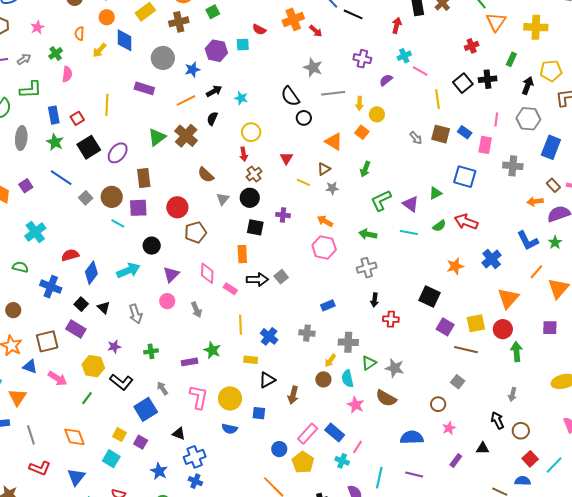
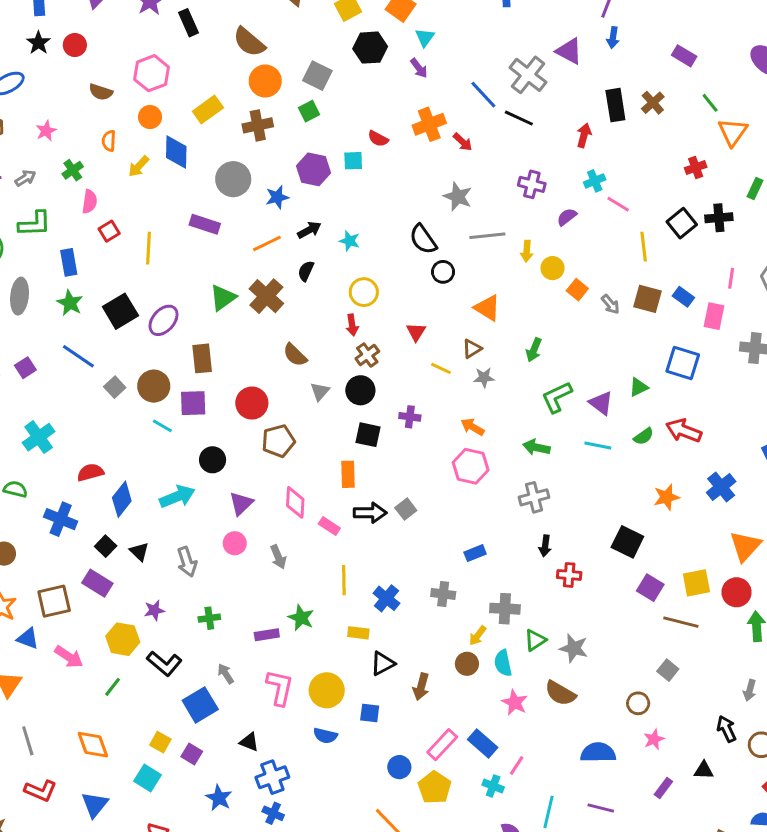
red square: (77, 118) -> (109, 231), moved
orange square: (362, 132) -> (577, 290), moved

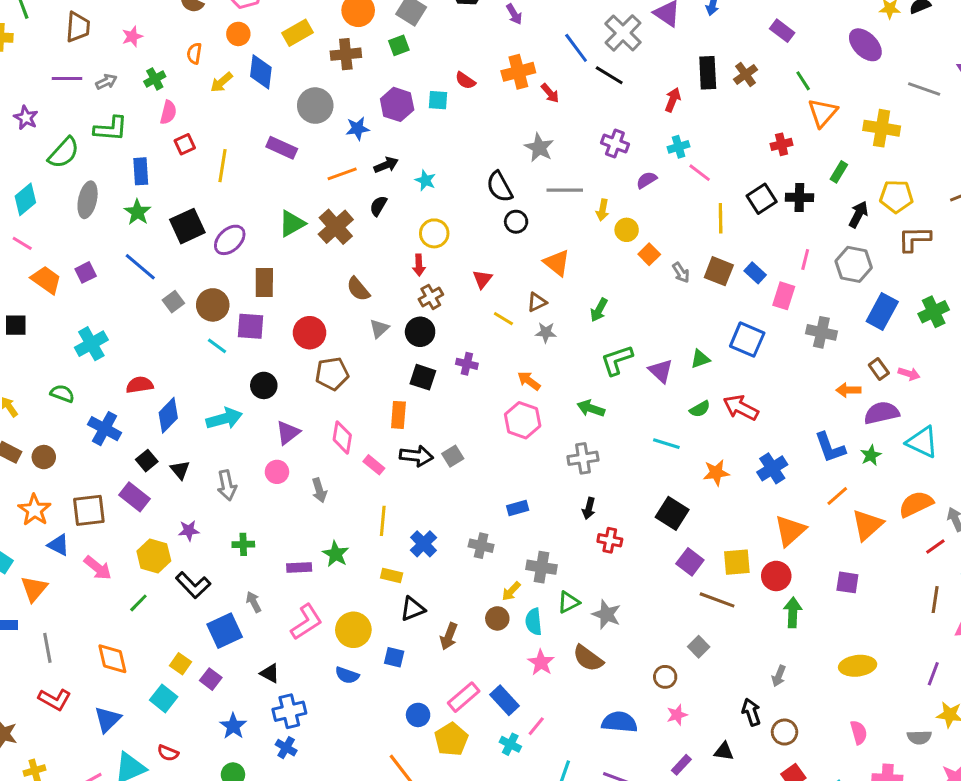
cyan line: (598, 446) -> (666, 444), moved
pink L-shape: (280, 688) -> (306, 622), turned 39

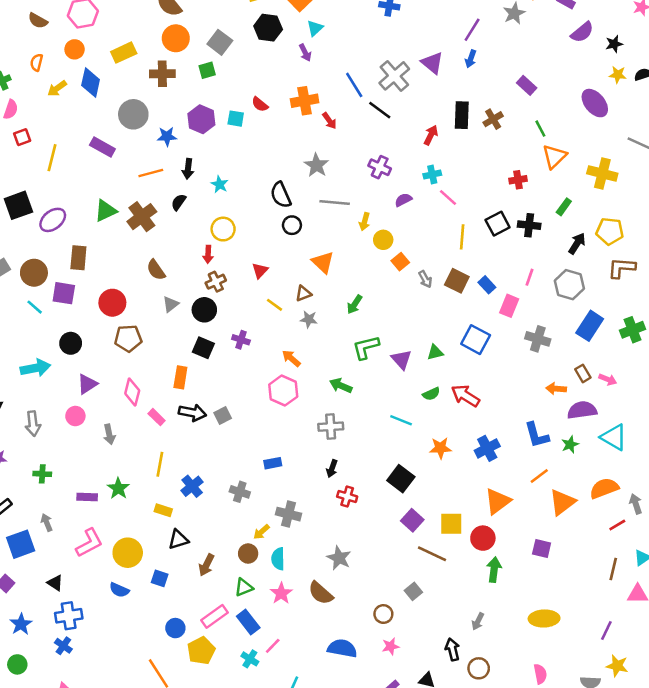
black arrow: (386, 165) -> (188, 169), turned 114
green triangle: (569, 602) -> (244, 587), moved

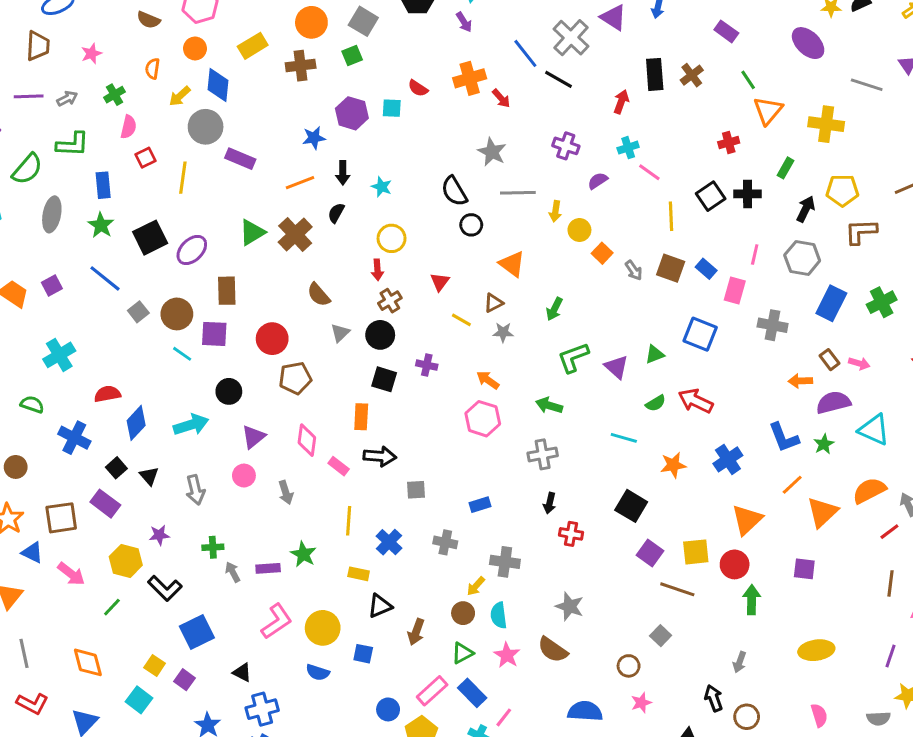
gray circle: (133, 114) -> (206, 127), moved
gray square: (223, 415) -> (416, 490), moved, turned 30
gray arrow: (47, 522) -> (233, 572), moved

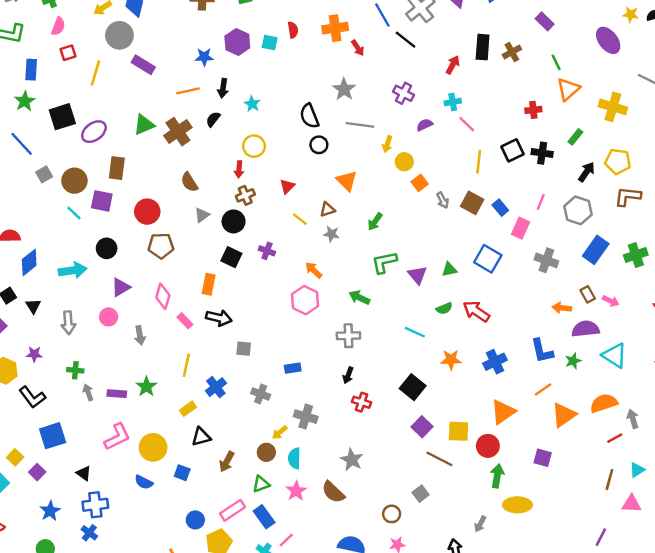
red semicircle: (418, 88) -> (293, 30), turned -140
yellow rectangle: (359, 574) -> (188, 409), turned -56
yellow ellipse: (816, 650) -> (517, 505), moved

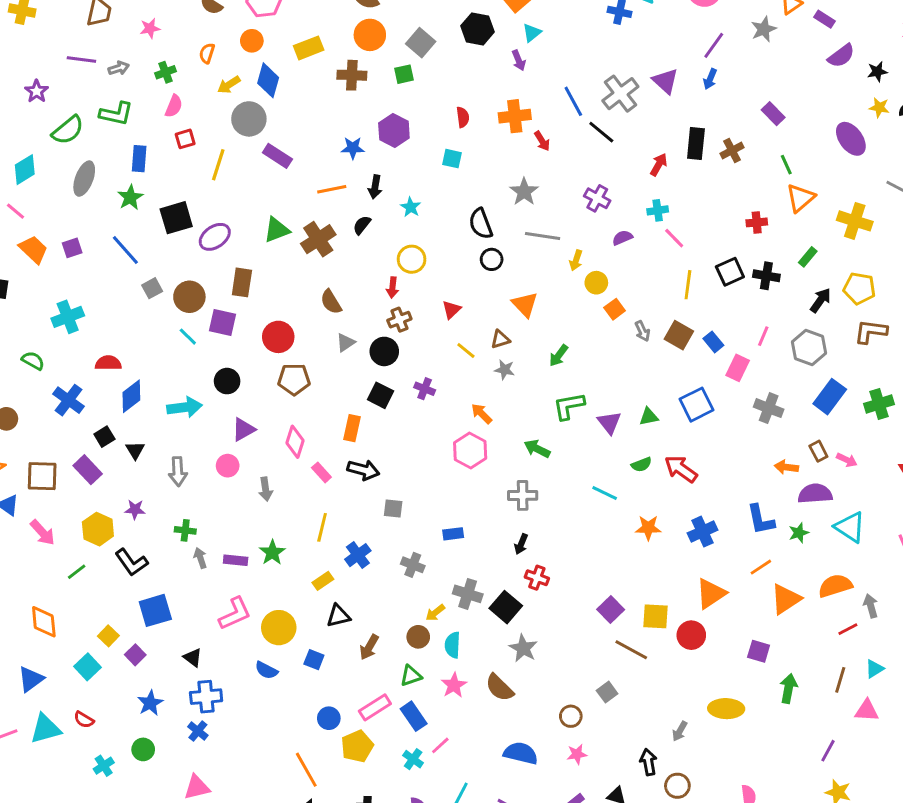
cyan square: (270, 43) -> (452, 159), moved
blue square: (488, 259) -> (697, 405), turned 32
black square: (413, 387) -> (506, 607), moved
green arrow: (497, 476) -> (789, 688), moved

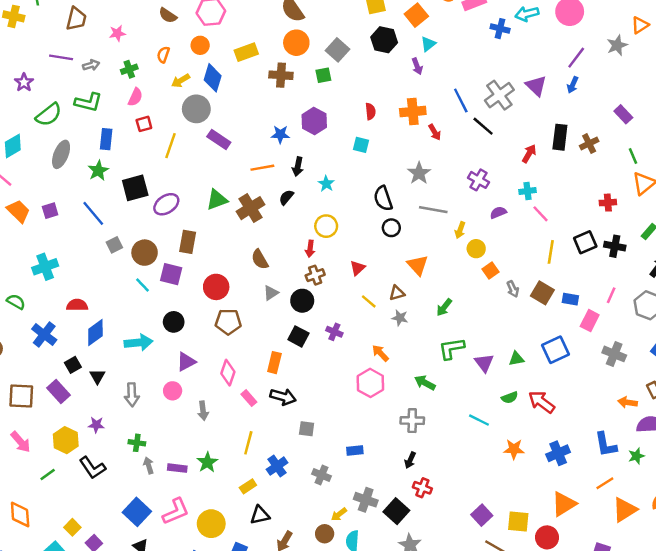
blue rectangle: (713, 342) -> (570, 299), turned -42
blue square: (155, 610) -> (137, 512), moved, turned -32

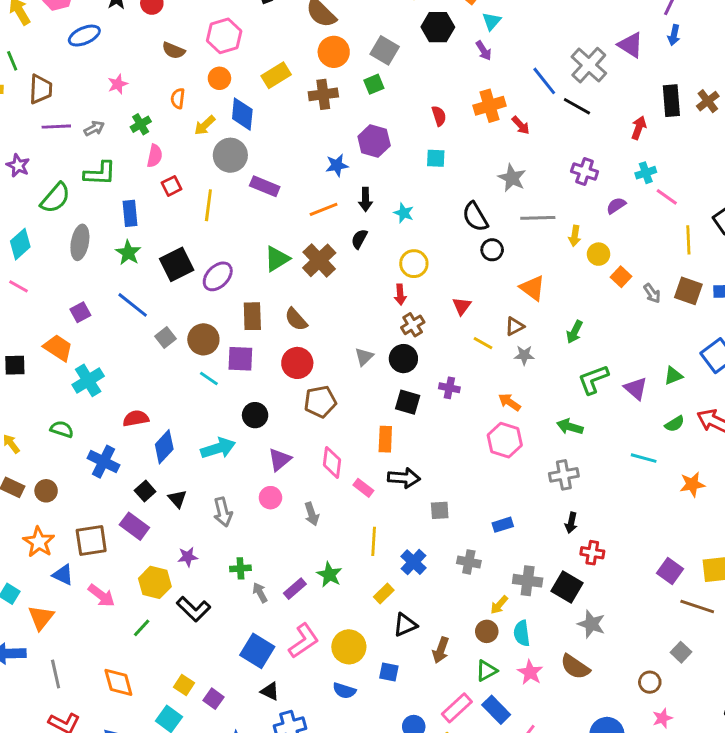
brown trapezoid: (76, 19) -> (41, 89), moved
orange trapezoid: (18, 211) -> (58, 348), moved
brown semicircle: (260, 259) -> (296, 319), moved
purple rectangle: (177, 468) -> (295, 589), turned -36

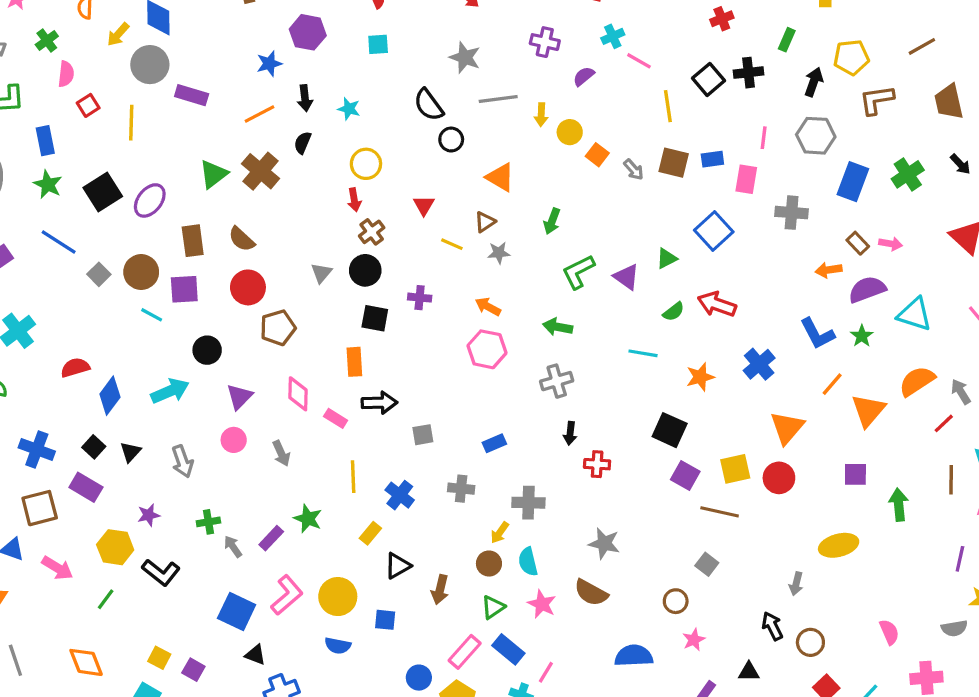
blue cross: (103, 462) -> (37, 449), moved
black triangle: (177, 499) -> (130, 452), turned 30
black square: (567, 587) -> (670, 430), moved

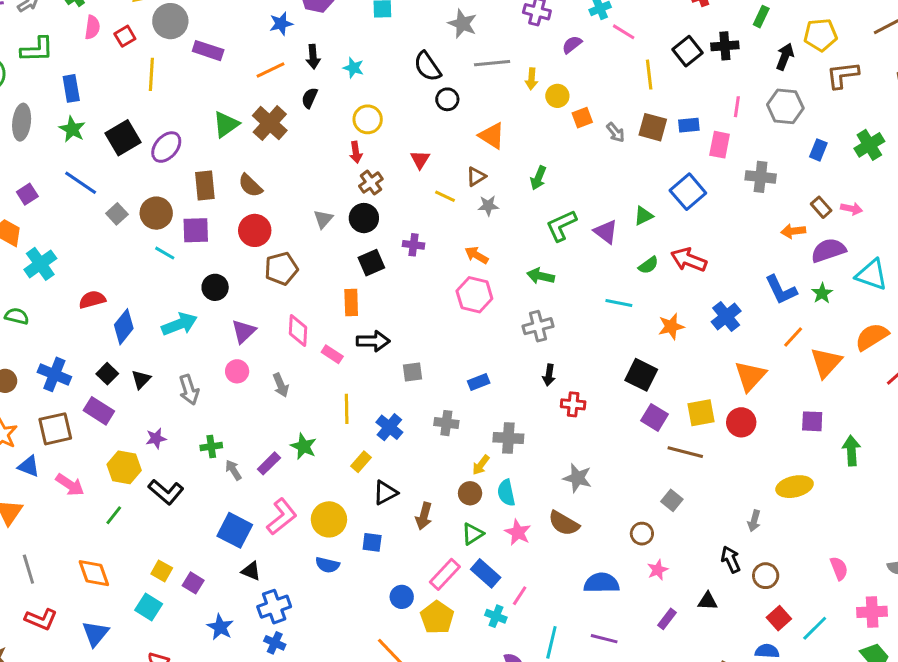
red square: (88, 105) -> (125, 36), moved
orange square: (597, 155) -> (582, 118), turned 30
blue rectangle: (853, 182) -> (818, 150), size x0.6
black square: (375, 318) -> (371, 263), turned -36

